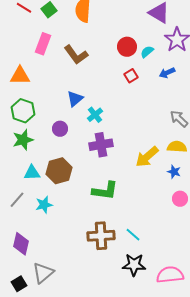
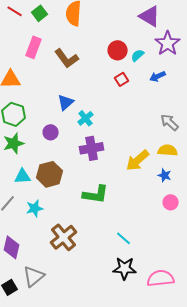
brown cross: (101, 236) -> (64, 237), moved, turned -36

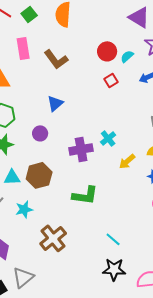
pink rectangle: (34, 47) -> (23, 48), turned -30
cyan cross: (86, 118) -> (108, 138), moved
yellow arrow: (138, 160) -> (127, 161), size x0.7

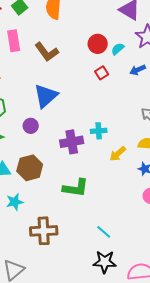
blue triangle: (55, 103) -> (46, 96), size x1.5
cyan cross: (108, 138) -> (99, 131), turned 35
brown cross: (53, 238) -> (44, 231), turned 36

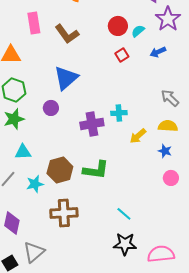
brown hexagon: (30, 168) -> (60, 170), moved

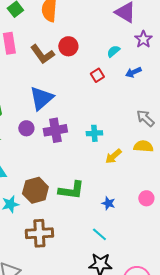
purple star: (168, 19) -> (143, 39), size x0.7
red circle: (118, 26) -> (68, 46), moved
purple cross: (92, 124) -> (55, 130), moved
blue star: (165, 151) -> (108, 203), moved

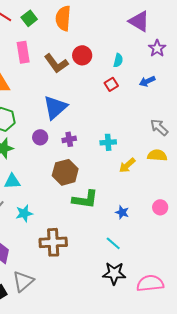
cyan semicircle: (113, 51) -> (118, 60), moved, turned 144
purple cross: (55, 130) -> (69, 139), size x0.6
brown hexagon: (35, 190) -> (65, 172), moved

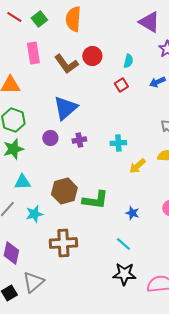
brown hexagon: (65, 172) -> (64, 191), moved

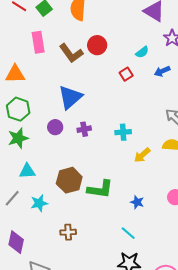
cyan semicircle: (128, 61) -> (142, 52), moved, turned 40
brown cross: (63, 243) -> (68, 232), size x0.6

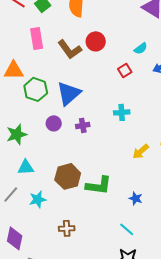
green hexagon: (18, 109) -> (36, 89), moved
cyan cross: (123, 132) -> (122, 112), moved

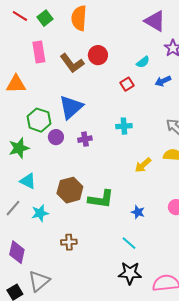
green hexagon: (36, 89) -> (39, 120), moved
cyan triangle: (26, 167) -> (28, 181), turned 30

